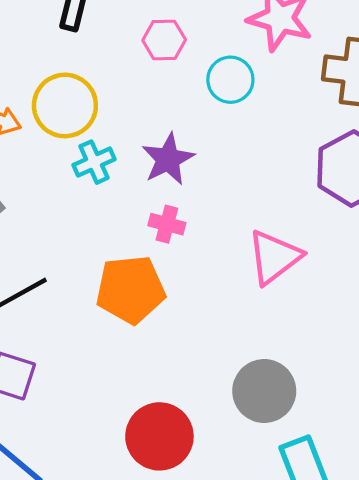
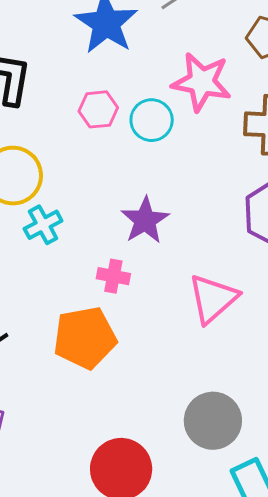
cyan circle: (230, 80) -> (152, 120), moved
purple star: (168, 159) -> (145, 220), moved

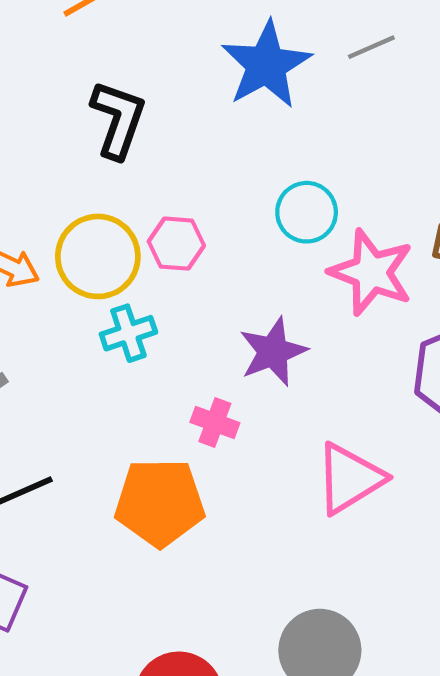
pink star: (202, 82) -> (371, 272), moved
pink hexagon: (98, 109) -> (176, 244), moved

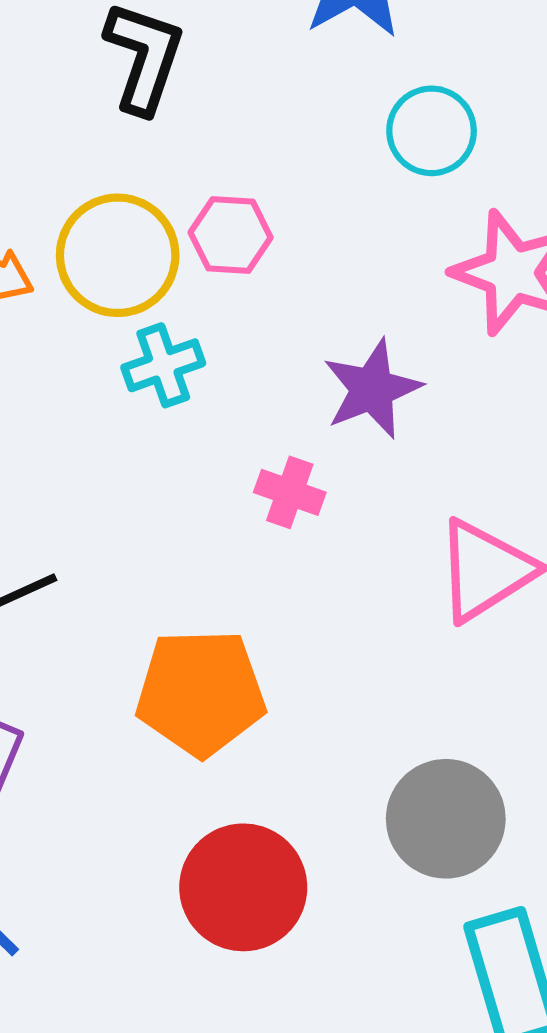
cyan circle: (307, 212) -> (432, 131), moved
orange pentagon: (160, 502) -> (201, 693), moved

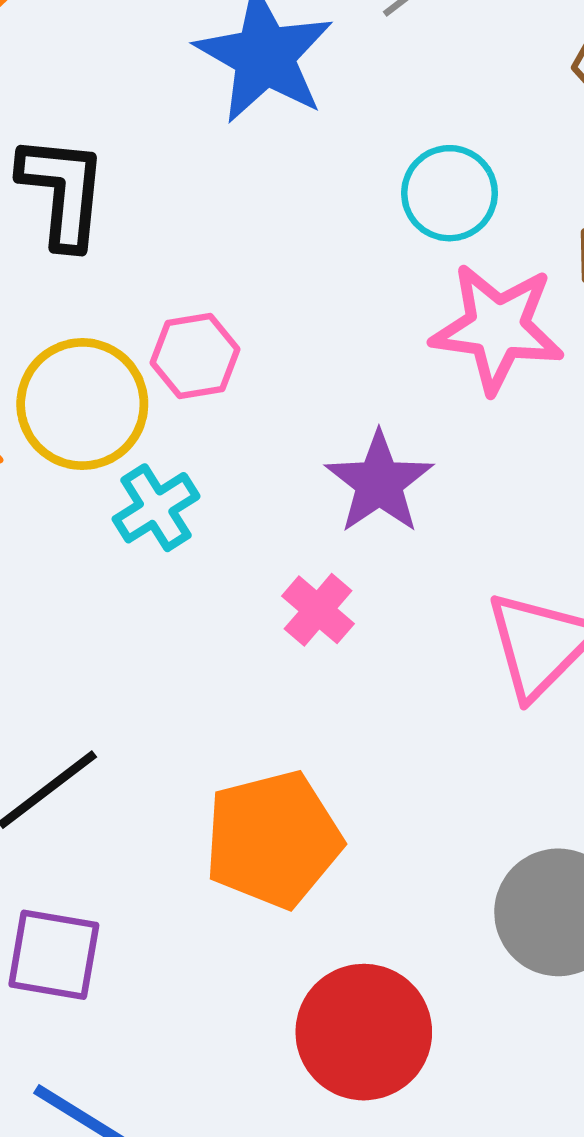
cyan circle: (432, 131) -> (450, 193), moved
pink cross: (290, 492) -> (318, 610), turned 34

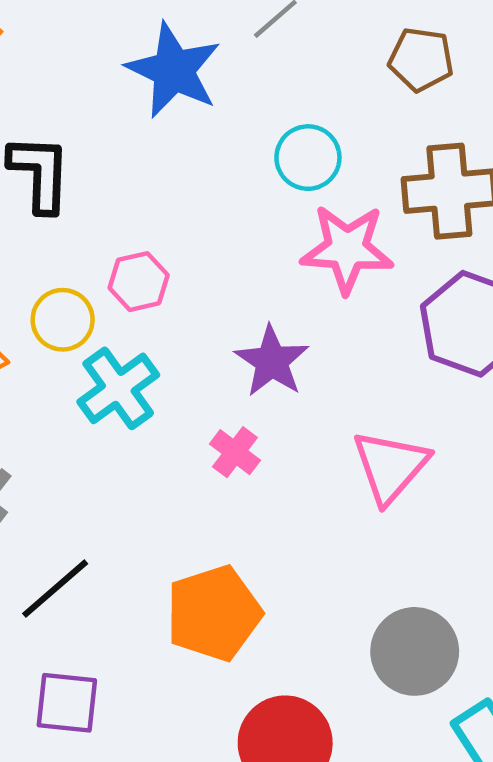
yellow circle: (82, 404) -> (63, 320), size x0.7
cyan cross: (156, 508) -> (118, 388), size x1.4

